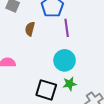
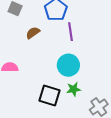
brown semicircle: (30, 29) -> (33, 33), turned 40

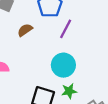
purple line: (70, 32) -> (66, 29), turned 36

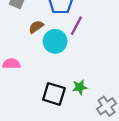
cyan circle: (63, 65) -> (55, 41), moved

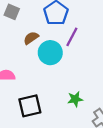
black square: (54, 94) -> (30, 106), moved, turned -30

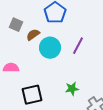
gray square: (12, 12) -> (16, 25), moved
purple line: (72, 37) -> (78, 46), moved

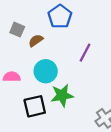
cyan circle: (50, 48) -> (46, 71), moved
green star: (72, 89) -> (62, 95), moved, size x1.5

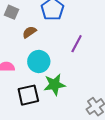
gray square: (17, 30) -> (12, 12), moved

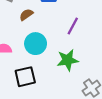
green star: (55, 85) -> (68, 60), moved

